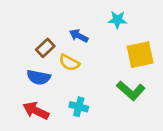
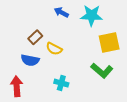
cyan star: (117, 20) -> (91, 15), size x1.5
blue arrow: (79, 36) -> (61, 12), moved
red arrow: (36, 111) -> (17, 86), moved, turned 60

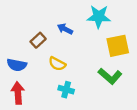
blue arrow: (61, 12) -> (65, 29), moved
yellow semicircle: (54, 49) -> (57, 64), moved
blue semicircle: (30, 60) -> (17, 65), moved

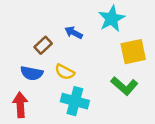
cyan star: (99, 17) -> (112, 19), turned -30
blue semicircle: (17, 65) -> (32, 73), moved
cyan cross: (66, 90) -> (75, 101), size x1.5

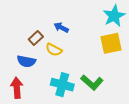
cyan star: (112, 19) -> (114, 16), moved
yellow semicircle: (65, 72) -> (54, 50), moved
green L-shape: (124, 86) -> (92, 82), moved

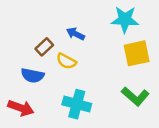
cyan star: (114, 16) -> (125, 20), moved, turned 30
green L-shape: (92, 82) -> (135, 96), moved
red arrow: (17, 88) -> (21, 108), turned 114

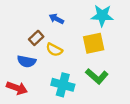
blue arrow: (75, 34) -> (56, 19), moved
yellow square: (137, 53) -> (94, 43), moved
green L-shape: (135, 96) -> (97, 76), moved

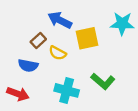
cyan star: (102, 16) -> (122, 24), moved
blue arrow: (56, 19) -> (60, 20), size x1.5
yellow square: (94, 43) -> (87, 38), moved

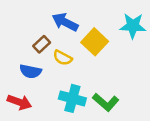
yellow square: (87, 38) -> (95, 42), turned -35
green L-shape: (103, 81) -> (106, 102), moved

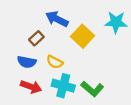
yellow semicircle: (63, 58) -> (55, 62), moved
red arrow: (19, 102) -> (31, 87), moved

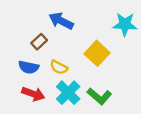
yellow square: (83, 36) -> (97, 53), moved
cyan cross: (63, 86) -> (68, 93), turned 30

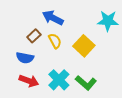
yellow semicircle: (59, 67) -> (55, 41), moved, turned -147

